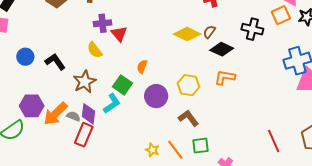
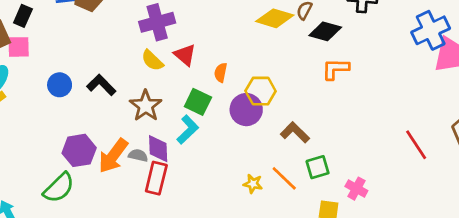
purple cross: (102, 23) -> (157, 22), size x1.4
red triangle: (119, 34) -> (185, 55), moved
yellow hexagon: (188, 85) -> (261, 91), moved

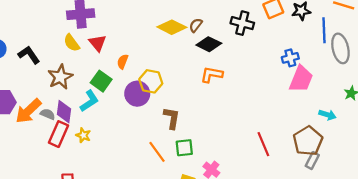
blue cross: (431, 30) -> (290, 58), size x0.6
brown L-shape: (295, 132) -> (172, 118), turned 45
yellow star: (253, 184) -> (83, 135), moved

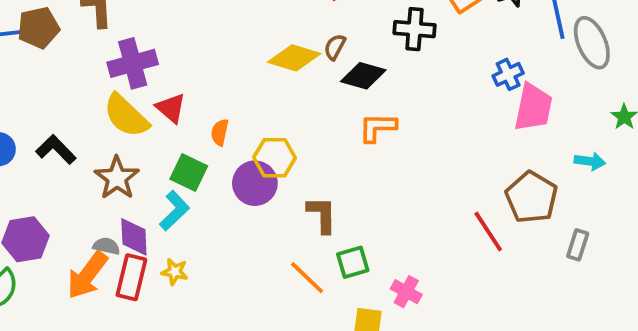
yellow semicircle: (72, 43) -> (126, 116), size x1.5
orange arrow: (28, 111) -> (87, 275), moved
brown pentagon: (308, 141) -> (531, 197), moved

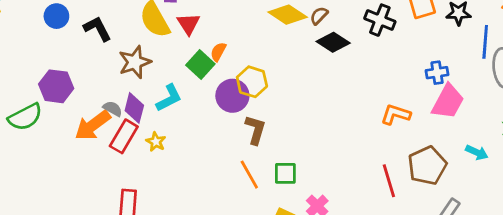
orange L-shape: (378, 127) -> (396, 114), moved
green square: (189, 173) -> (200, 65), moved
brown L-shape: (322, 215) -> (255, 130), moved

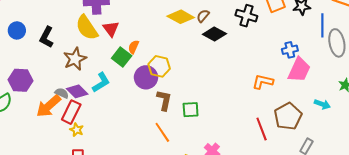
black L-shape: (97, 29) -> (47, 37), turned -120
purple diamond: (134, 108) -> (77, 91), turned -55
yellow star: (156, 142) -> (77, 130), moved
green square: (285, 173) -> (191, 110), moved

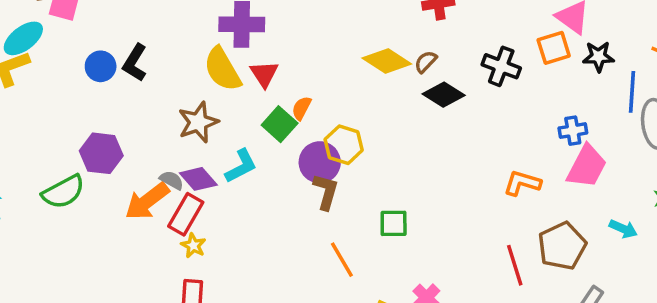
black L-shape: (47, 37) -> (135, 63), moved
brown L-shape: (164, 100) -> (326, 192), moved

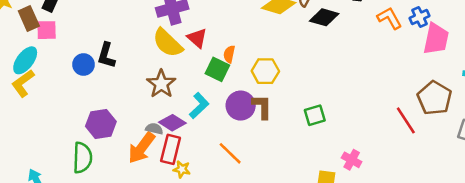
purple circle: (320, 162) -> (241, 106), moved
orange L-shape: (522, 183) -> (389, 18), moved, turned 60
green semicircle: (63, 192) -> (82, 158), turned -44
orange line: (342, 260) -> (230, 153), moved

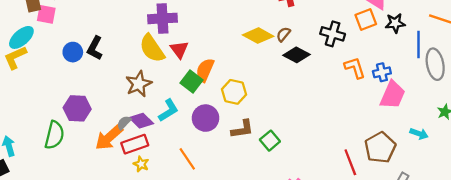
orange semicircle: (229, 54) -> (205, 70), size x1.5
brown L-shape: (262, 107) -> (242, 129), moved, turned 70
green square: (315, 115) -> (270, 141), turned -36
gray semicircle: (154, 129) -> (124, 123), turned -70
red rectangle: (171, 149) -> (135, 144), turned 45

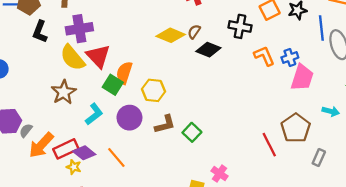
black L-shape: (95, 48) -> (40, 32), moved
red triangle: (179, 50) -> (98, 56), size x1.4
purple diamond: (141, 121) -> (84, 153), moved
gray semicircle: (124, 123) -> (26, 130), moved

